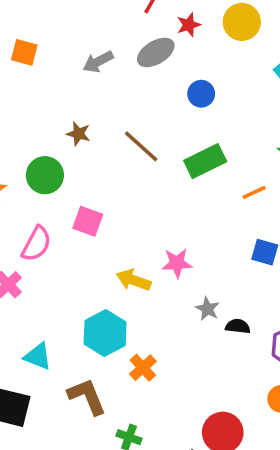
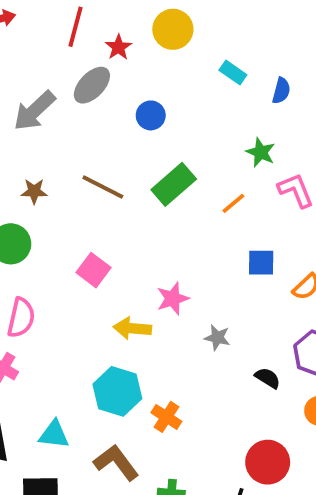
gray arrow: (98, 62) -> (34, 111), size x1.4
pink square: (88, 221) -> (93, 270), moved, turned 32
black semicircle: (238, 326) -> (268, 378), moved, turned 40

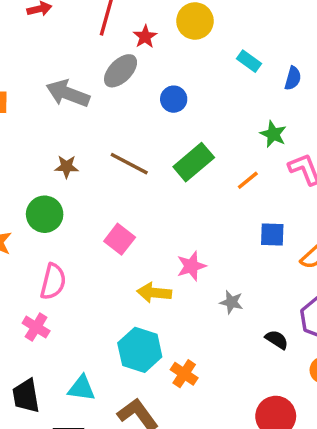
gray arrow: (34, 111) -> (68, 93), turned 63

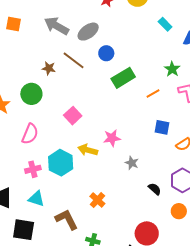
gray ellipse: (121, 71) -> (88, 32), moved
blue circle: (174, 99) -> (106, 53), moved
brown line: (129, 164) -> (74, 60), moved
pink cross: (36, 327) -> (33, 169), moved, turned 35
cyan hexagon: (140, 350) -> (61, 163), moved

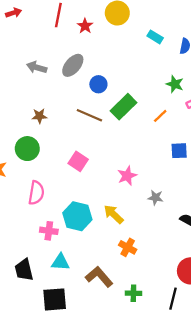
gray arrow: (56, 26) -> (37, 67), size x0.7
brown line: (74, 60) -> (89, 115), moved
yellow arrow: (88, 150) -> (114, 214), moved, turned 42
pink cross: (33, 169) -> (49, 231), turned 35

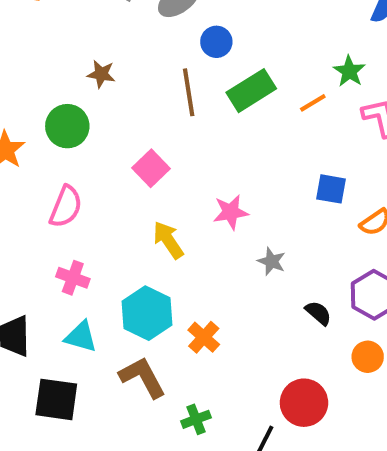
brown line: (89, 115) -> (189, 92), turned 45
orange line: (160, 116) -> (313, 103), moved
yellow arrow: (114, 214) -> (168, 240), moved
cyan hexagon: (77, 216) -> (147, 313), moved
green cross: (133, 293) -> (196, 419), turned -35

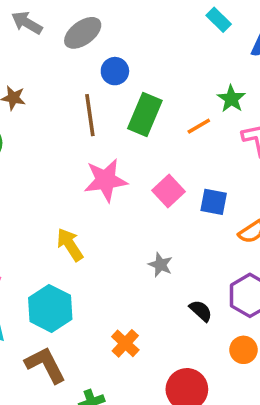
green rectangle: (251, 91) -> (145, 114), turned -36
pink square: (151, 168) -> (168, 191), moved
pink star: (231, 212) -> (106, 180), moved, size x1.4
orange cross: (204, 337) -> (125, 343), moved

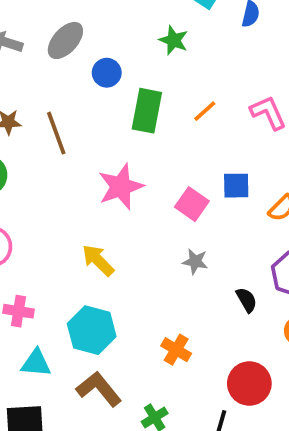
green star: (231, 99) -> (174, 40), moved
brown line: (90, 115) -> (56, 133), moved
pink square: (168, 191) -> (192, 204), moved
black semicircle: (201, 311) -> (247, 300), turned 30

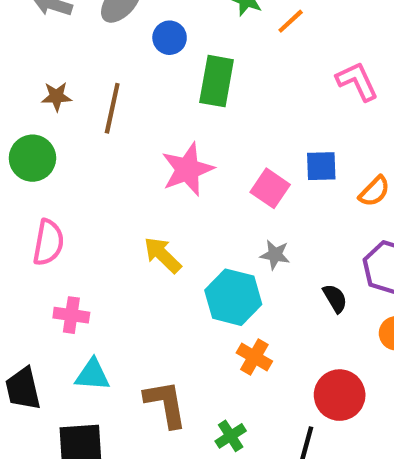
orange line: (205, 111) -> (291, 21), moved
brown line: (56, 133) -> (112, 108), turned 33
cyan hexagon: (92, 330) -> (233, 297), moved
brown L-shape: (99, 389) -> (166, 404), turned 30

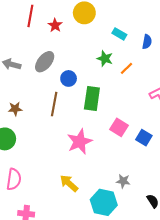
brown line: (112, 108) -> (54, 104), moved
blue square: (321, 166) -> (144, 138), turned 35
pink square: (270, 188) -> (119, 127), moved

